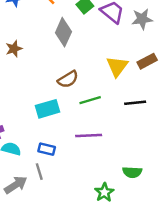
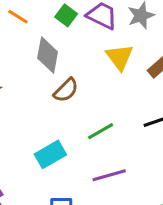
yellow triangle: (117, 66) -> (120, 57), moved
brown semicircle: (68, 79) -> (66, 90), moved

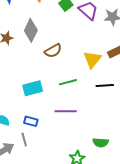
gray diamond: (48, 55) -> (31, 30), moved
yellow triangle: (120, 57) -> (92, 59), moved

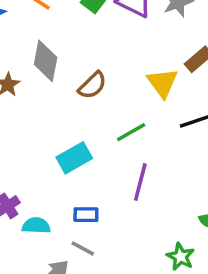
purple line: (66, 111) -> (140, 182), turned -60
gray line: (24, 140) -> (83, 248), turned -32

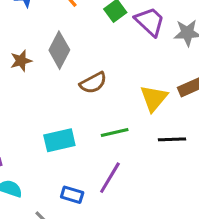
blue rectangle: (86, 215) -> (72, 195), moved

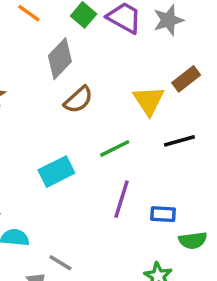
gray diamond: (59, 50) -> (60, 59), moved, turned 30
blue rectangle: (72, 195) -> (163, 214), moved

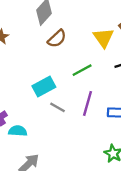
gray line: (60, 263) -> (57, 107), moved

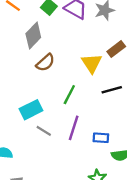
green line: (82, 70) -> (69, 95), turned -36

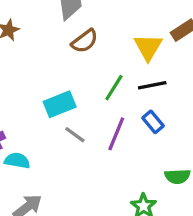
black line: (112, 90) -> (152, 85), moved
blue rectangle: (101, 138) -> (153, 122), moved, turned 42

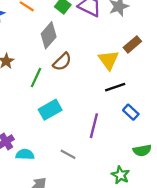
green line: (114, 88) -> (36, 78), moved
blue rectangle: (153, 122) -> (131, 112), moved
gray line: (75, 135) -> (68, 154), moved

